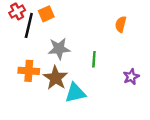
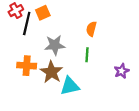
orange semicircle: (121, 24) -> (91, 29), moved

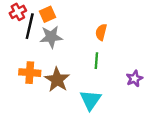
gray star: (55, 45) -> (51, 37), moved
cyan triangle: (70, 86) -> (90, 100), moved, turned -42

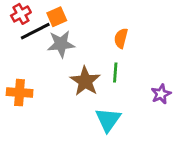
black line: (30, 26) -> (35, 31), turned 50
orange cross: (30, 73) -> (20, 93), moved
brown star: (57, 80) -> (85, 81), moved

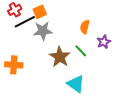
green line: (115, 73) -> (81, 51), turned -48
purple star: (161, 94) -> (104, 42), moved
cyan triangle: (108, 120) -> (76, 84), turned -30

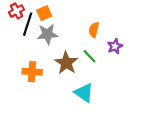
black line: (25, 22) -> (28, 24), turned -45
orange cross: (14, 65) -> (32, 72), moved

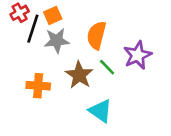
orange semicircle: (94, 30) -> (96, 35), moved, size x1.5
purple star: (115, 46) -> (138, 55), size x1.5

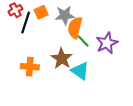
gray star: (57, 41) -> (65, 15), moved
green line: (107, 67) -> (83, 41), moved
cyan triangle: (100, 111) -> (80, 71), moved

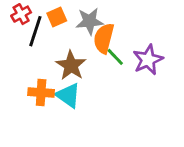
brown star: (62, 58) -> (71, 65), moved
cyan triangle: (80, 71) -> (68, 95), moved

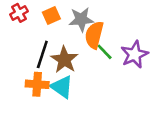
black line: (35, 31) -> (42, 54), moved

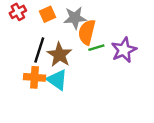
green line: (105, 52) -> (96, 48), turned -63

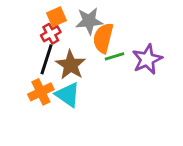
red cross: (18, 12) -> (51, 34), moved
orange cross: (34, 77) -> (41, 92), turned -30

